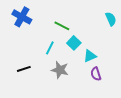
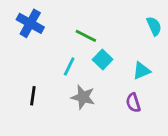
cyan triangle: (90, 56) -> (142, 71), moved
black line: (24, 69) -> (33, 96), turned -64

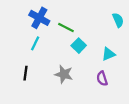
blue cross: (30, 23) -> (39, 18), moved
cyan line: (69, 66) -> (35, 43), moved

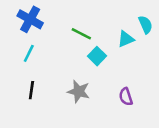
blue cross: (39, 18) -> (30, 19), moved
cyan line: (35, 43) -> (29, 53), moved
cyan triangle: (108, 54) -> (126, 39), moved

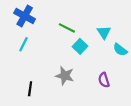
cyan semicircle: (145, 25) -> (120, 50), moved, turned 152
cyan triangle: (126, 39) -> (104, 32), turned -40
black line: (31, 90) -> (30, 89), moved

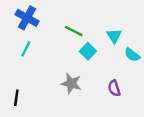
black line: (30, 89) -> (16, 98), moved

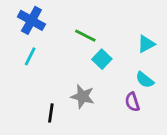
cyan triangle: (114, 36) -> (146, 44), moved, turned 35
cyan semicircle: (132, 55) -> (145, 80), moved
black line: (16, 98) -> (51, 113), moved

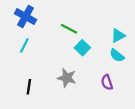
cyan semicircle: (145, 80) -> (117, 56), moved
black line: (51, 113) -> (29, 87), moved

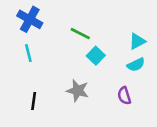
cyan line: (24, 45) -> (28, 53), turned -40
cyan semicircle: (117, 56) -> (136, 65), turned -64

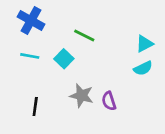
cyan line: (28, 53) -> (30, 56), turned -66
cyan square: (96, 56) -> (64, 59), moved
purple semicircle: (124, 96) -> (109, 101), moved

